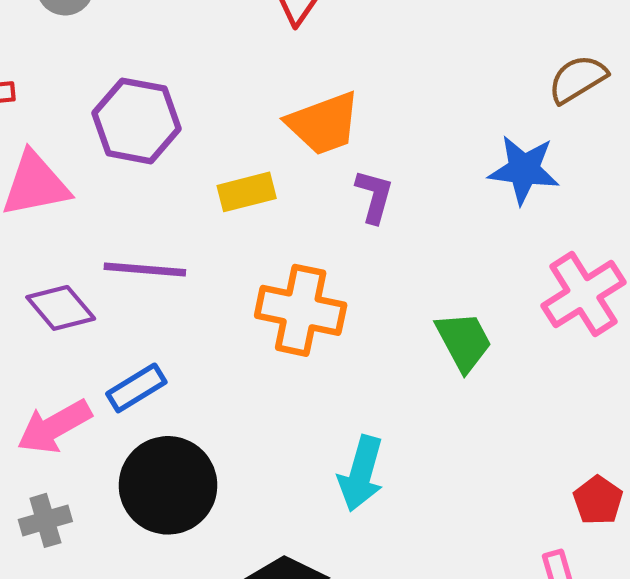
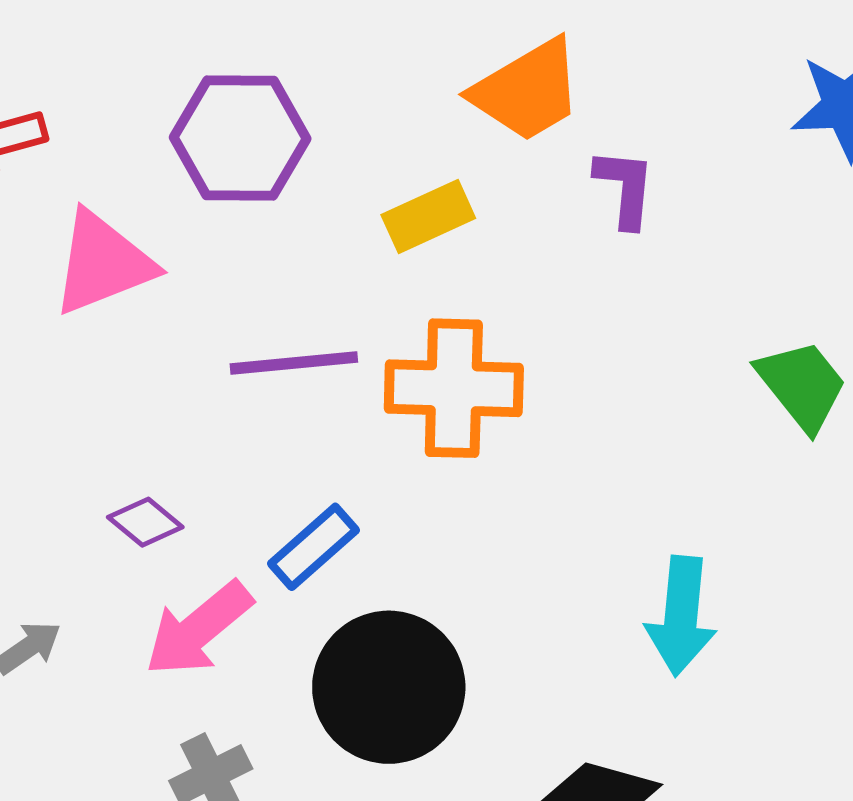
purple diamond: (61, 308) -> (145, 522), moved, size x0.7
orange cross: (301, 310) -> (454, 388), moved

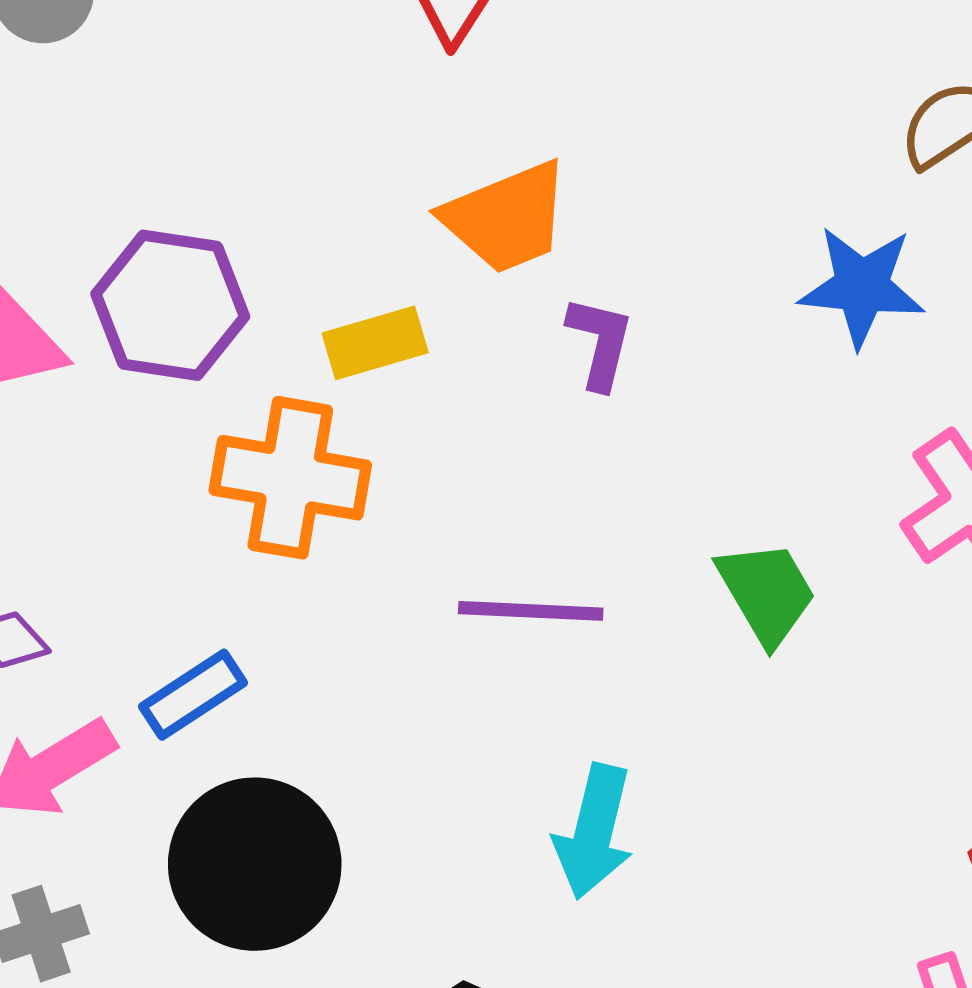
purple hexagon: (240, 138) -> (170, 305), moved
purple line: (294, 363) -> (531, 611), moved
orange cross: (454, 388) -> (290, 478), moved

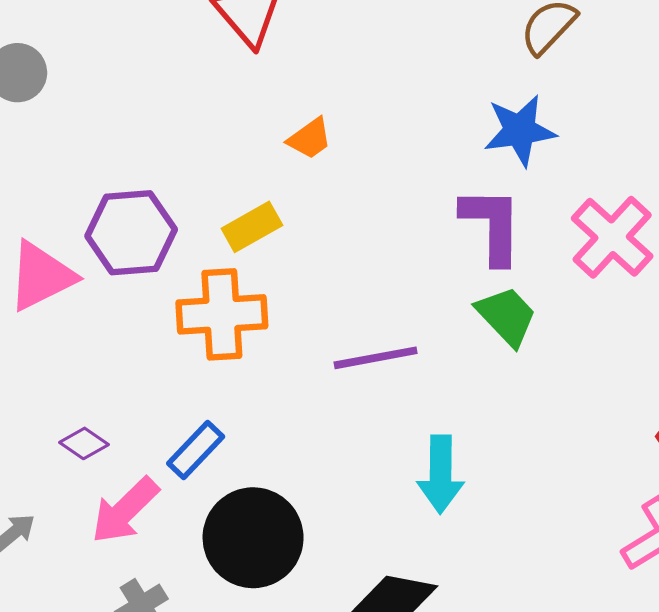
orange trapezoid: (506, 218) -> (310, 139), size x0.6
purple L-shape: (600, 342) -> (492, 225), moved, size x1.5

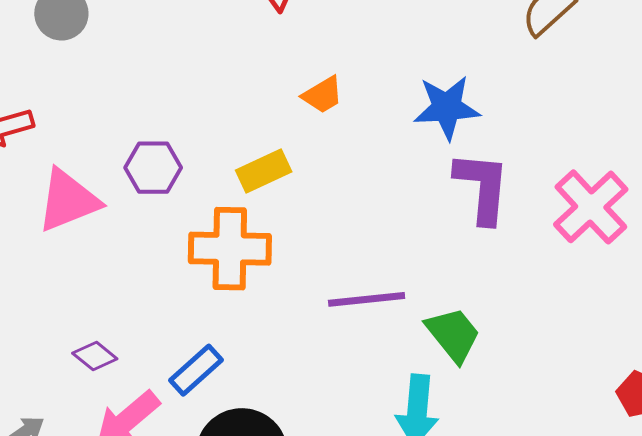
blue star: (520, 130) -> (447, 107), moved
purple hexagon: (131, 233) -> (153, 168), size x0.7
green trapezoid: (507, 316) -> (453, 335), moved

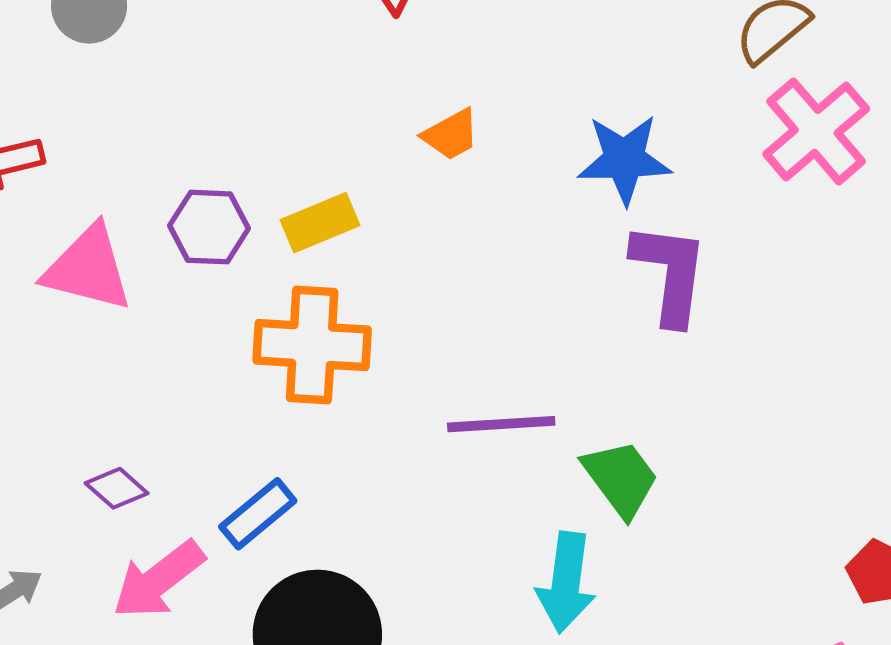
yellow rectangle: (264, 171) -> (320, 223), moved
pink triangle: (68, 200) -> (88, 268), turned 34
pink cross: (591, 207) -> (816, 131), moved

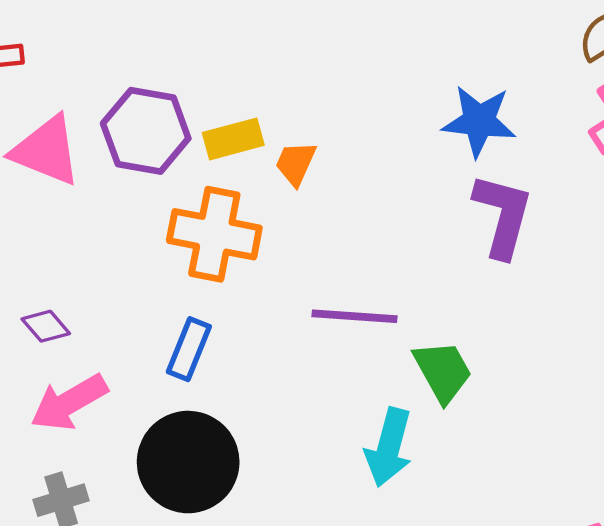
orange trapezoid: (451, 135) -> (296, 163), moved, turned 135
purple hexagon: (209, 227) -> (146, 131), size x1.4
blue rectangle: (258, 514) -> (189, 349), moved, turned -36

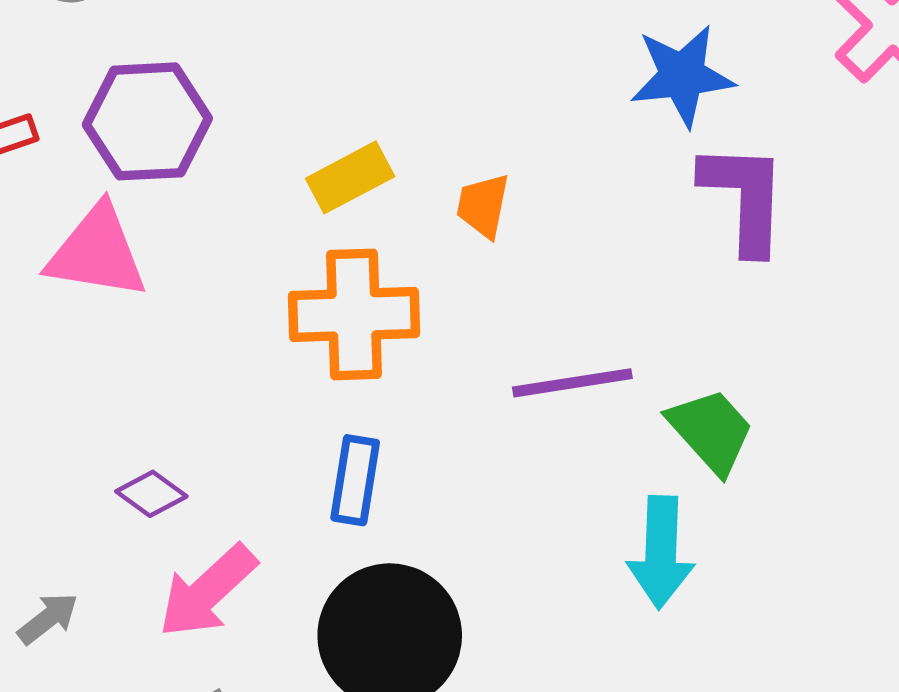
purple hexagon: (146, 131) -> (147, 121), moved
orange trapezoid: (296, 163) -> (483, 206), moved

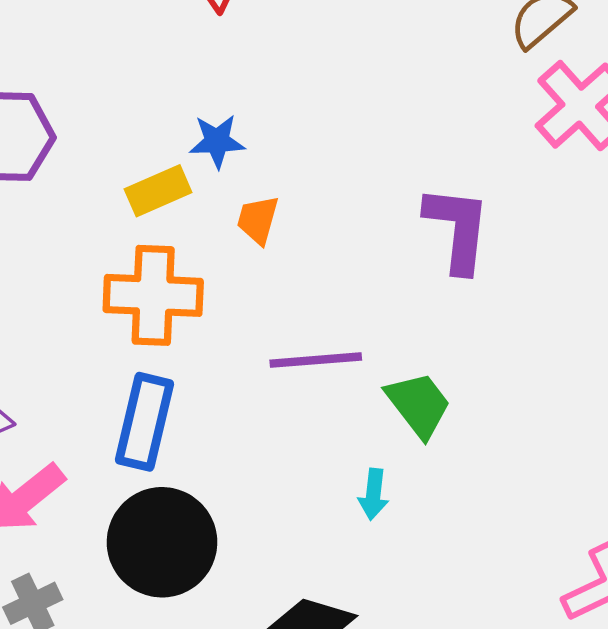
blue star: (682, 76) -> (217, 141), moved, size x0.7
blue rectangle: (355, 480) -> (145, 422), size x1.4
cyan arrow: (661, 552) -> (373, 494), size x0.6

